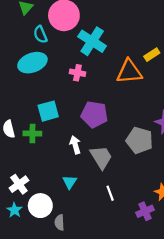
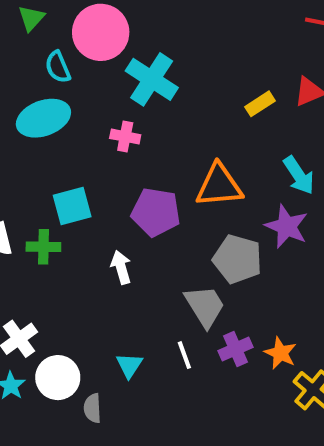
orange triangle: (129, 72) -> (219, 186), moved
gray trapezoid: (101, 157) -> (205, 306), moved
cyan triangle: (70, 182) -> (129, 365), moved
purple cross: (145, 211) -> (235, 349), moved

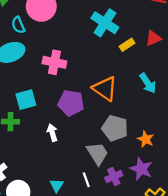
cyan cross: (152, 79) -> (105, 23), moved
pink cross: (125, 137) -> (54, 62), size x1.5
orange triangle: (219, 186) -> (105, 89), turned 40
purple star: (287, 226) -> (141, 169), moved
orange star: (280, 353) -> (146, 139), moved

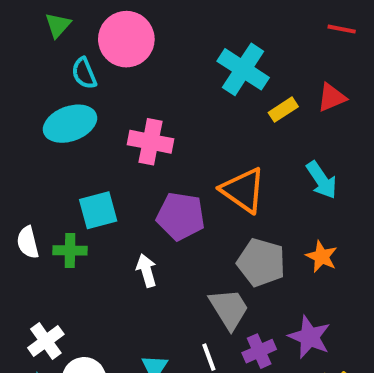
orange star: (146, 139) -> (322, 256), moved

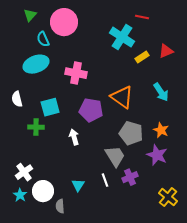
red line: (342, 29) -> (142, 17), moved
white semicircle: (28, 242) -> (17, 99), moved
purple star: (309, 337) -> (157, 155), moved

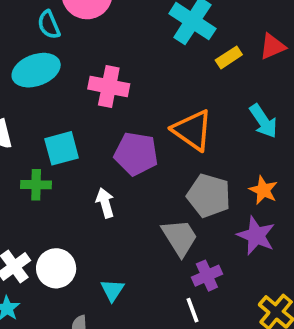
white line: (105, 180) -> (192, 310), moved
white circle: (43, 191) -> (56, 268), moved

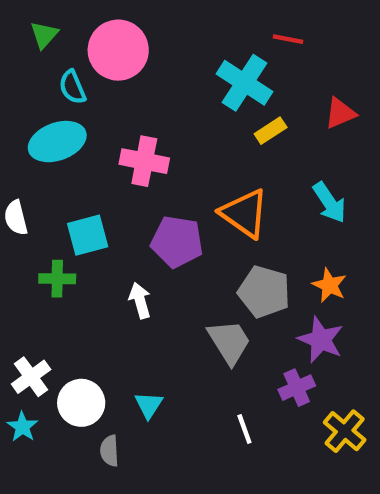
yellow rectangle: (229, 57) -> (271, 131), moved
white circle: (56, 268) -> (81, 403), moved
purple cross: (207, 276) -> (297, 388), moved

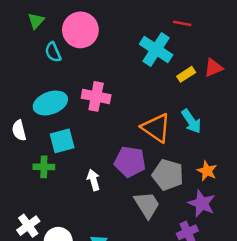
yellow rectangle: (271, 131) -> (186, 74), moved
cyan ellipse: (57, 142) -> (50, 103), moved
cyan arrow: (329, 202) -> (191, 121), moved
purple pentagon: (177, 242) -> (130, 162), moved

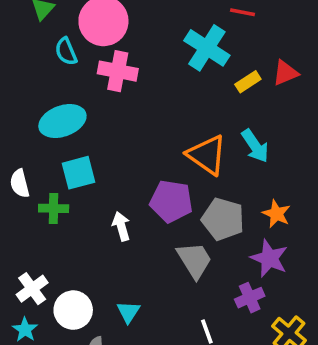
pink cross: (96, 96) -> (118, 71), moved
white semicircle: (19, 130) -> (20, 183), moved

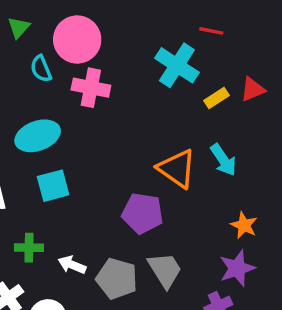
green cross: (54, 208) -> (29, 248), moved
gray pentagon: (223, 219) -> (117, 279), moved
white arrow: (121, 226) -> (72, 265), moved, turned -52
purple star: (269, 258) -> (237, 268), turned 30

